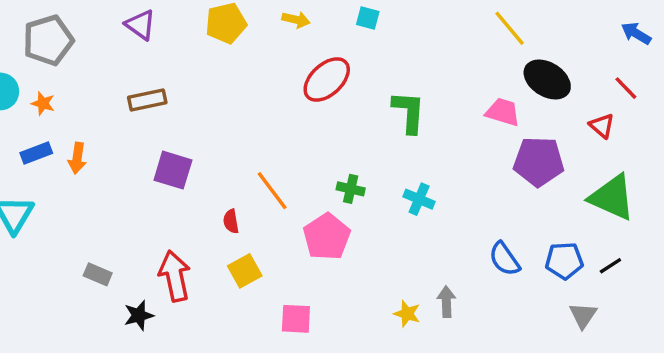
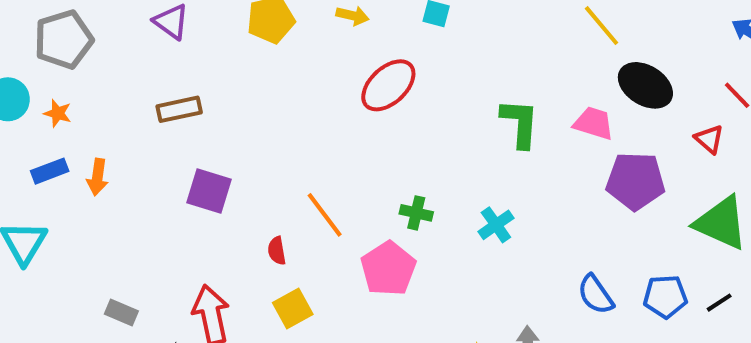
green L-shape: (409, 112) -> (520, 123), moved
cyan cross: (419, 199) -> (496, 225), turned 32

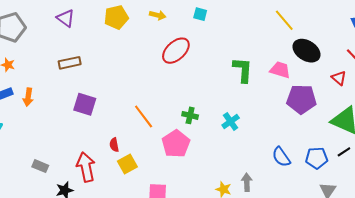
red semicircle: (277, 251) -> (114, 145), moved
black line: (719, 303) -> (344, 152), moved

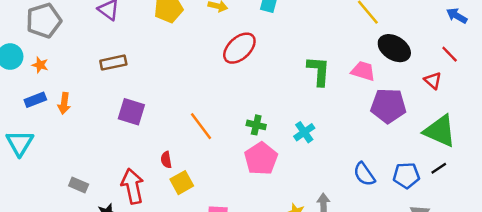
pink pentagon: (176, 144) -> (261, 159), moved

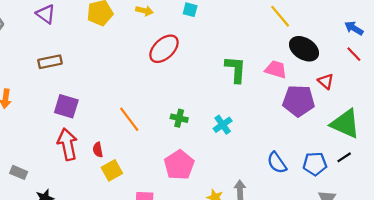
blue arrow: (457, 16) -> (354, 28), moved
red triangle: (433, 81) -> (326, 81), moved
pink pentagon: (261, 159) -> (179, 165), moved
red arrow: (133, 186) -> (67, 144), moved

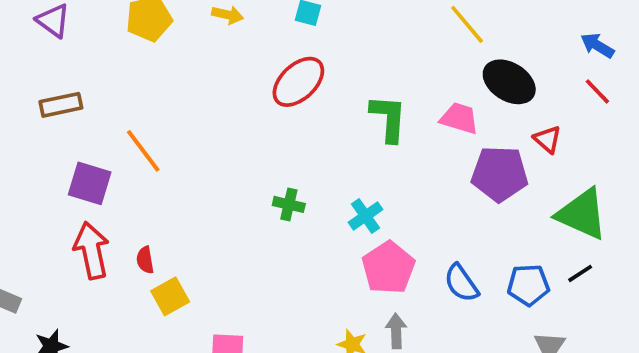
red ellipse: (164, 49) -> (298, 82), moved
orange line: (129, 119) -> (143, 151), moved
pink pentagon: (179, 165) -> (388, 268), moved

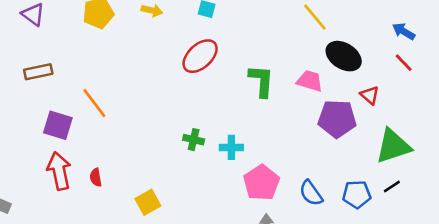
green triangle: (582, 214) -> (393, 146), turned -42
cyan cross: (365, 216) -> (231, 147), moved, turned 35
yellow square: (170, 296) -> (148, 202), moved

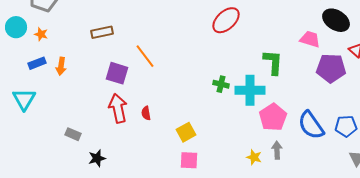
green L-shape: (261, 81) -> (273, 62), moved
cyan cross: (231, 147) -> (250, 90), size x1.6
blue semicircle: (311, 193) -> (311, 125), size x1.4

